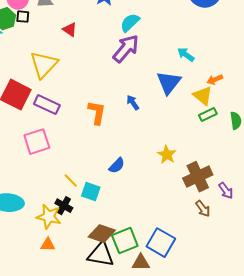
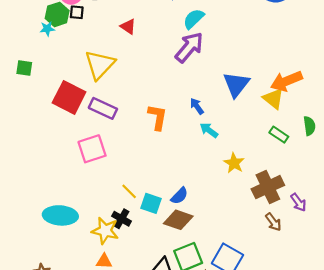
cyan arrow: (186, 55) -> (209, 130), moved
orange arrow: (215, 80) -> (286, 81), size x1.8
green rectangle: (208, 115) -> (279, 135), moved, turned 60
blue semicircle: (117, 166) -> (179, 196), moved
brown diamond: (102, 234) -> (178, 220), moved

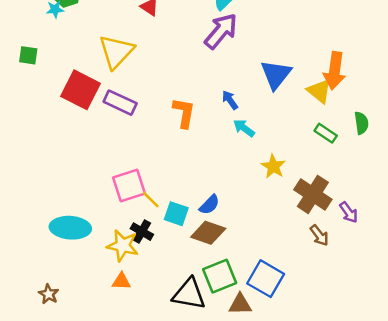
orange arrow: (286, 81) -> (335, 71), turned -60
pink square: (92, 149) -> (129, 186), moved
brown cross: (268, 187) -> (313, 194), turned -32

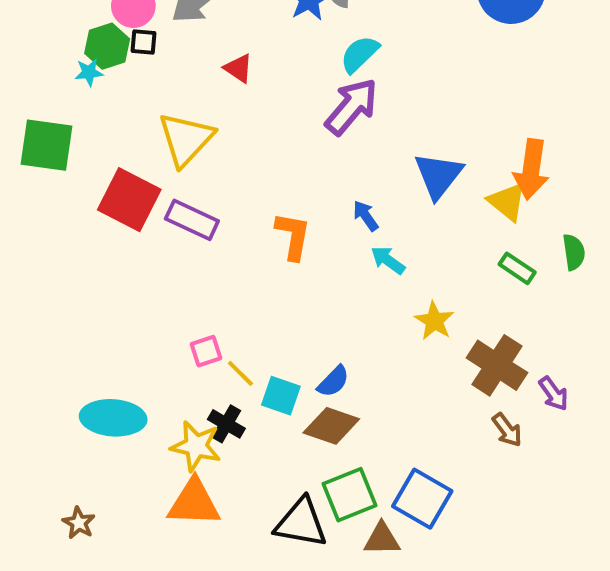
green square: (28, 55) -> (46, 145), size x1.8
pink square: (129, 186) -> (206, 351), size x0.6
orange triangle: (121, 281) -> (194, 503), size x1.8

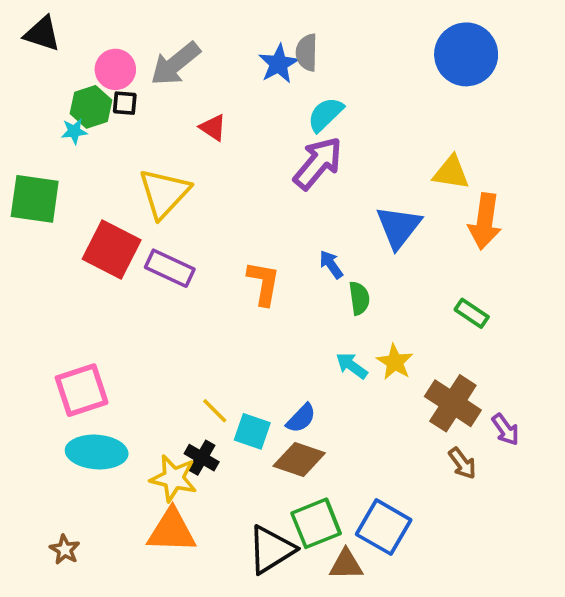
yellow triangle: (507, 202) -> (451, 173), moved, turned -30
green semicircle: (574, 252) -> (359, 298), moved
cyan arrow: (388, 260) -> (352, 366), moved
pink square: (206, 351) -> (82, 390), moved, size x1.8
black triangle: (301, 523) -> (271, 550), turned -42

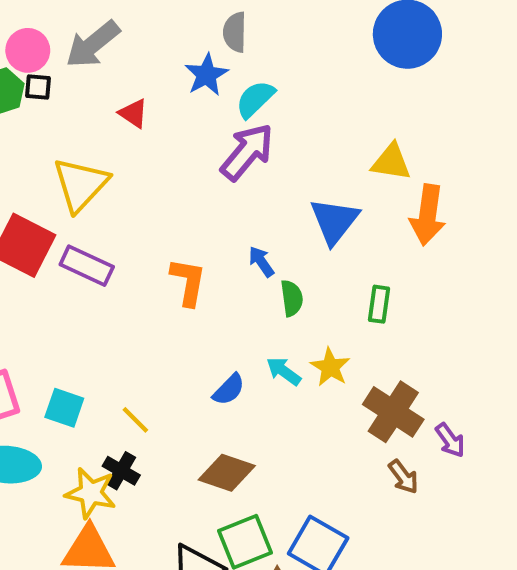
blue star: (279, 64) -> (206, 75), moved
green rectangle: (472, 313) -> (379, 304), moved, turned 64
blue semicircle: (301, 418) -> (229, 389), moved
cyan square: (252, 431) -> (64, 408), moved

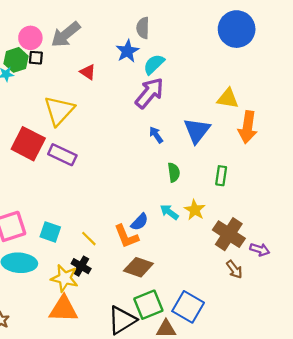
blue arrow: (261, 262) -> (156, 135), moved
orange L-shape: (188, 282) -> (126, 236), moved, turned 148
purple arrow: (450, 440) -> (260, 250), turned -36

